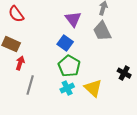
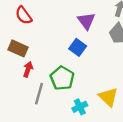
green pentagon: (69, 66) -> (62, 78), moved
cyan cross: (67, 88) -> (80, 107), moved

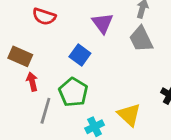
red semicircle: (24, 15) -> (44, 16), moved, turned -36
blue square: (78, 47) -> (80, 55), moved
red arrow: (28, 69) -> (32, 82), turned -32

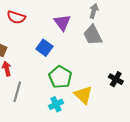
green pentagon: (73, 92) -> (60, 77), moved

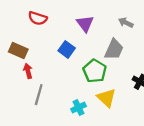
gray arrow: (94, 11) -> (126, 23), moved, turned -80
gray trapezoid: (93, 35) -> (114, 49), moved, turned -130
green pentagon: (60, 77) -> (95, 71), moved

